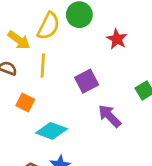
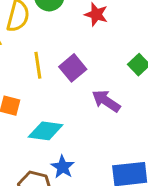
yellow line: (43, 66) -> (38, 65), moved

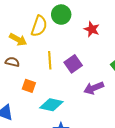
purple arrow: (106, 101) -> (94, 88), turned -60

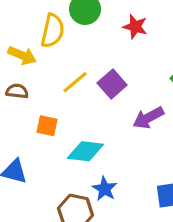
yellow line: (50, 60) -> (75, 82), turned 60

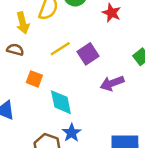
yellow arrow: (22, 55) -> (23, 23), turned 45
cyan diamond: (85, 151) -> (61, 102), turned 64

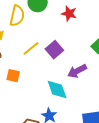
cyan diamond: (61, 102) -> (57, 90), moved

